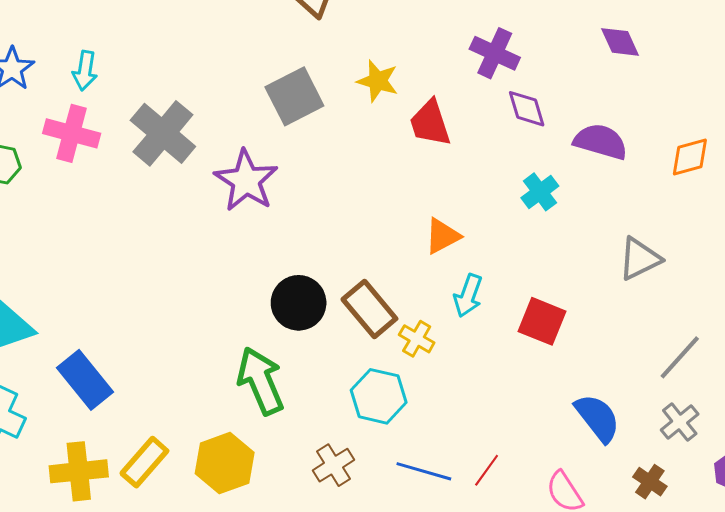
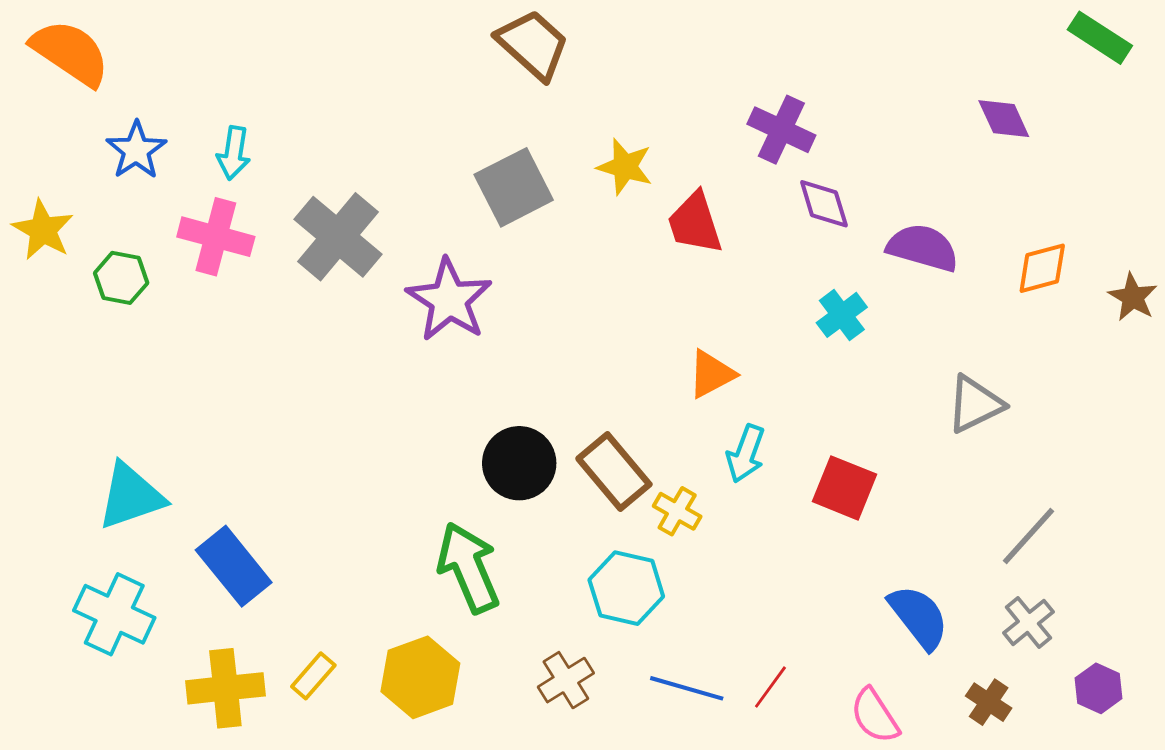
purple diamond: (620, 42) -> (1004, 119), moved
yellow rectangle: (144, 462) -> (313, 676), size x0.7

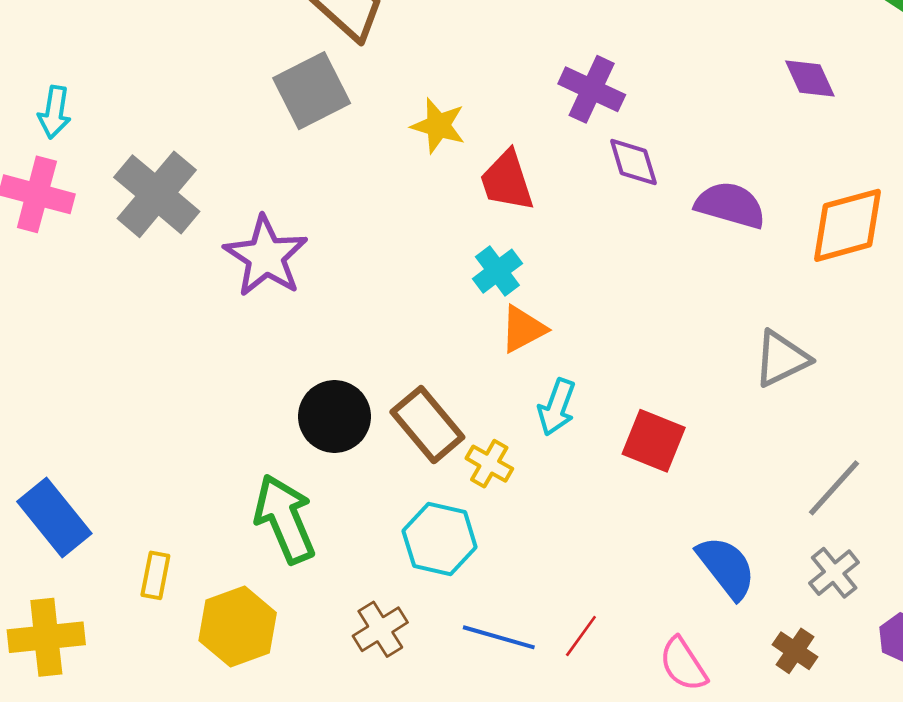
gray square: (514, 187) -> (312, 91), moved
orange diamond: (1042, 268) -> (848, 225), size x1.5
cyan cross: (842, 315) -> (497, 271), moved
yellow rectangle: (313, 676) -> (155, 575), moved, turned -30

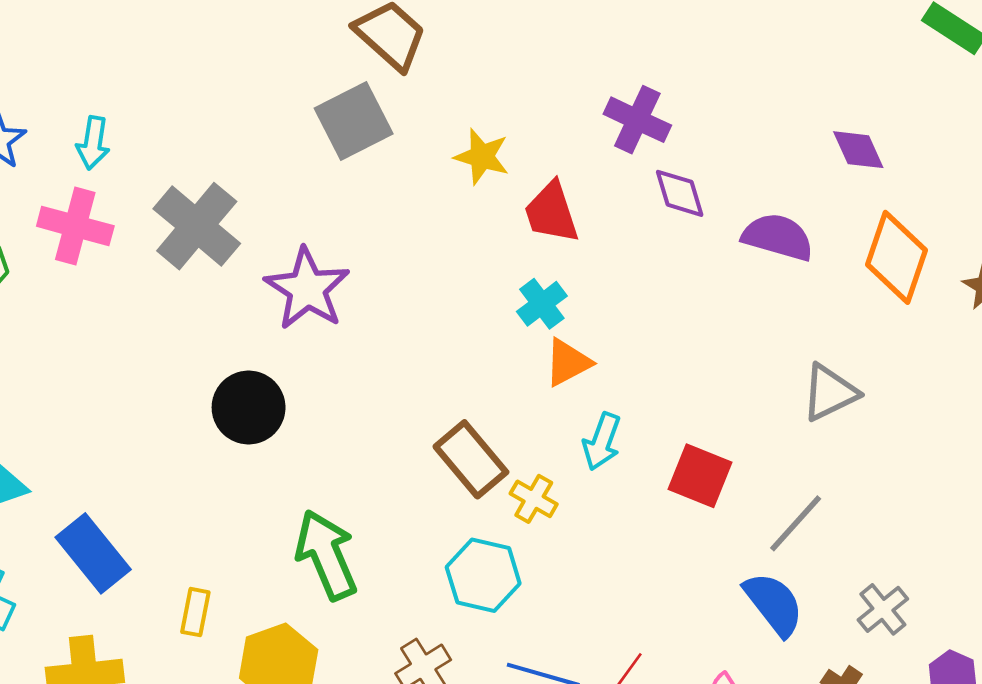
purple diamond: (810, 79) -> (858, 150), moved
orange diamond: (848, 225) -> (897, 257), turned -56
black circle: (335, 416) -> (249, 407), moved
gray line: (834, 488) -> (796, 523), moved

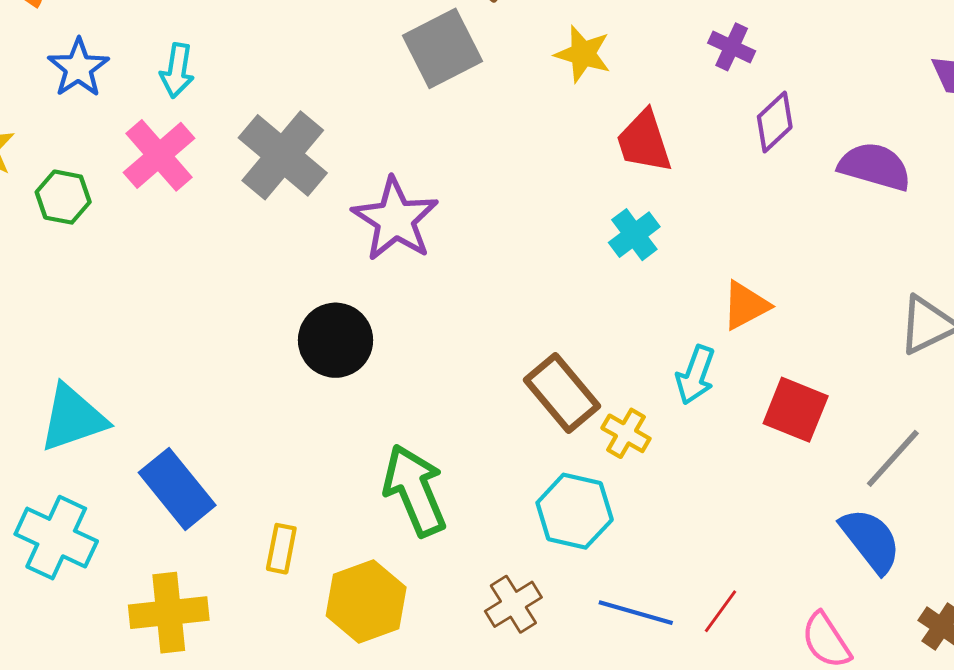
purple cross: (637, 120) -> (732, 47), size x0.7
yellow star: (482, 156) -> (583, 54), moved
purple diamond: (680, 193) -> (775, 122), turned 64
pink cross: (75, 226) -> (159, 155), turned 34
orange triangle: (568, 362) -> (745, 305), moved

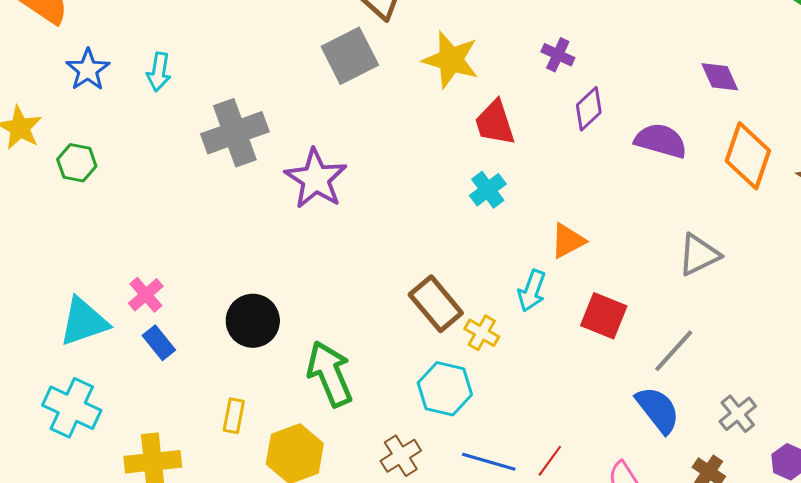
yellow star: (583, 54) -> (451, 60), size x1.4
pink cross: (159, 155) -> (146, 295), moved, size x0.7
gray cross: (283, 155) -> (235, 133), turned 30
black circle: (336, 340) -> (253, 321), moved
blue rectangle: (177, 489) -> (159, 343), moved, size x0.6

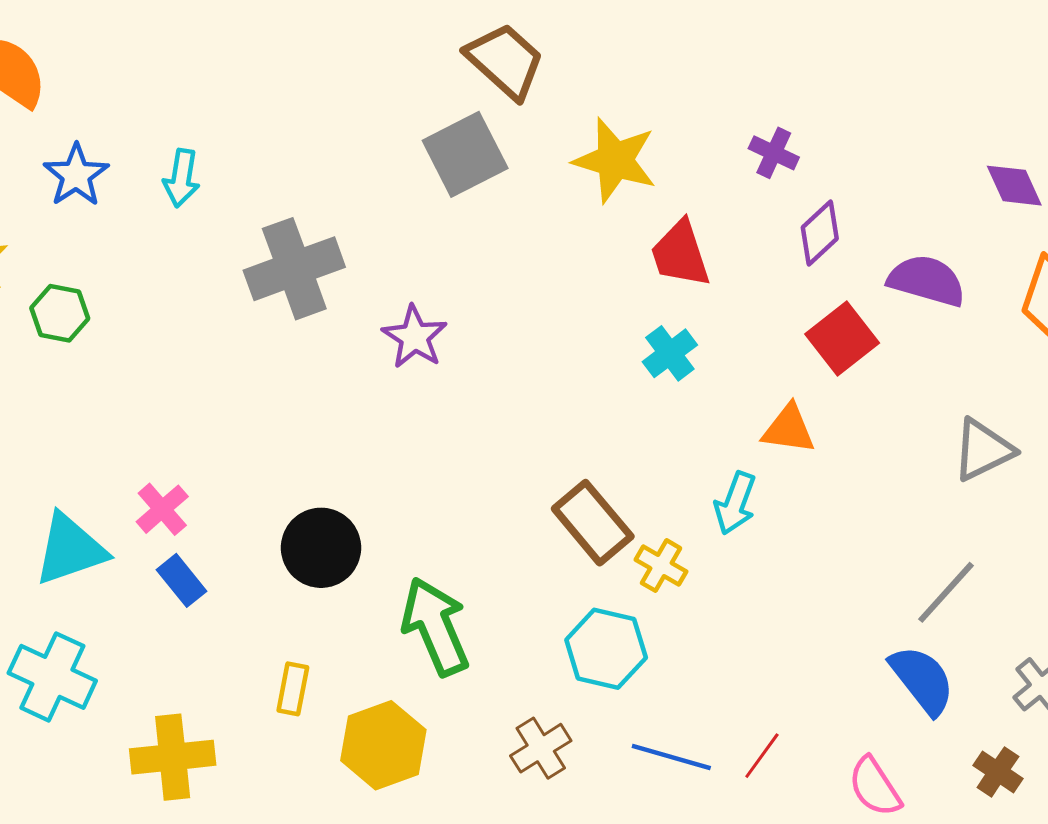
purple star: (316, 179) -> (415, 337), size x0.7
orange triangle: (568, 241) -> (789, 429), turned 36
red square: (604, 316) -> (842, 338), moved, turned 30

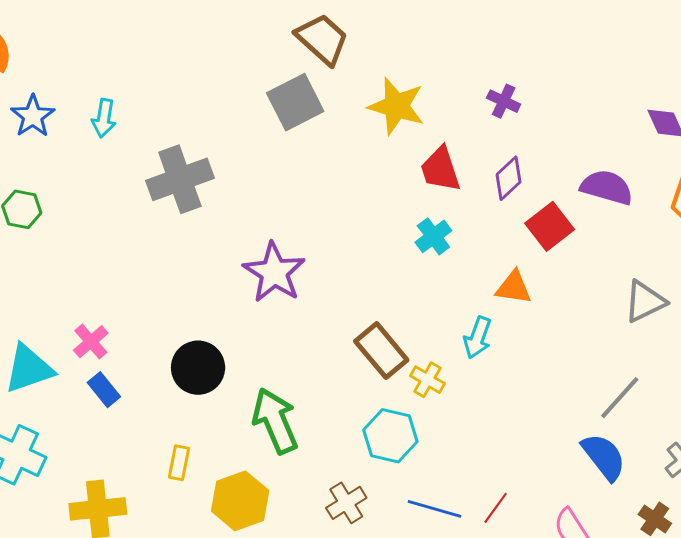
purple diamond: (820, 233) -> (509, 178), moved
purple star: (415, 337) -> (274, 272), moved, size x1.4

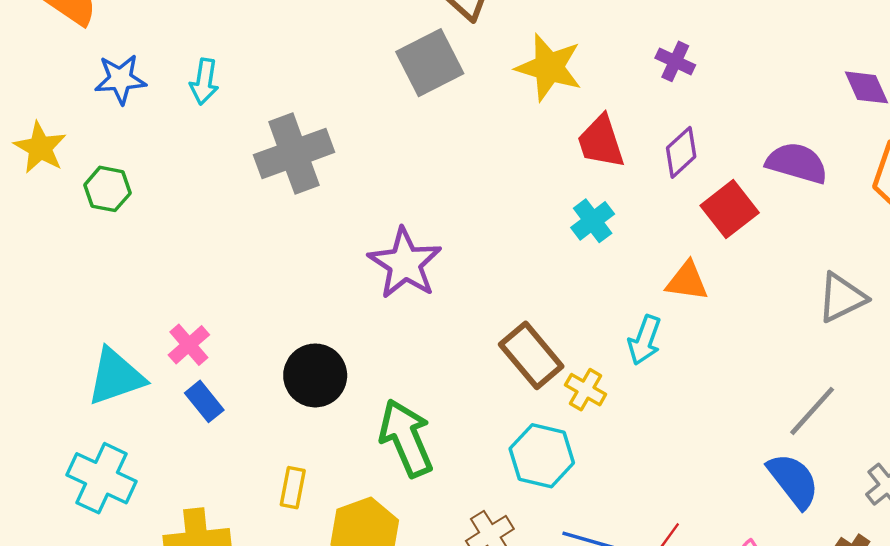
blue star: (33, 116) -> (120, 79), turned 30

